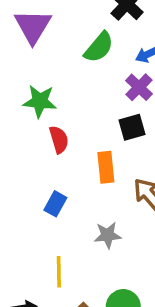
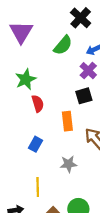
green star: (40, 101) -> (26, 79), turned -30

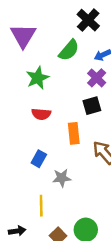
green star: (26, 79) -> (38, 78), moved
red semicircle: (38, 104) -> (41, 114), turned 112
gray star: (68, 164) -> (62, 178), moved

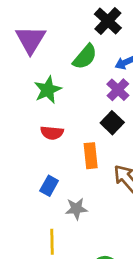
black square: (92, 106) -> (112, 123), turned -30

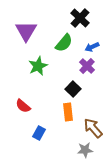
black square: (112, 123) -> (73, 89), moved
red semicircle: (52, 133) -> (23, 106), moved, turned 35
gray star: (76, 209) -> (85, 150), moved

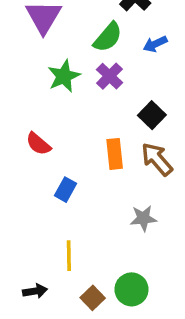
purple cross: (87, 66) -> (109, 76), moved
black square: (73, 89) -> (152, 115), moved
brown arrow: (93, 128) -> (157, 159), moved

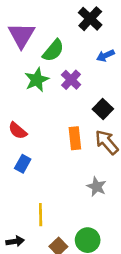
green semicircle: (108, 37) -> (53, 50), moved
blue rectangle: (65, 190) -> (23, 164), moved
gray star: (143, 218) -> (97, 187), turned 30

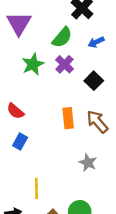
green semicircle: (53, 50) -> (62, 37), moved
black square: (103, 109) -> (94, 81), moved

